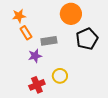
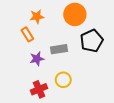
orange star: (19, 16) -> (37, 17), moved
gray rectangle: (49, 41) -> (59, 49), moved

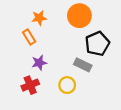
gray rectangle: (59, 49) -> (83, 65), moved, turned 35
red cross: (39, 89) -> (30, 85), moved

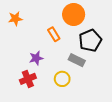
orange star: (39, 18) -> (15, 19), moved
orange rectangle: (29, 37) -> (54, 34), moved

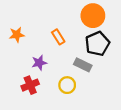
orange circle: (74, 14) -> (93, 16), moved
orange star: (15, 19) -> (17, 35), moved

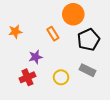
orange circle: (93, 16) -> (73, 14), moved
gray rectangle: (83, 65) -> (87, 70), moved

